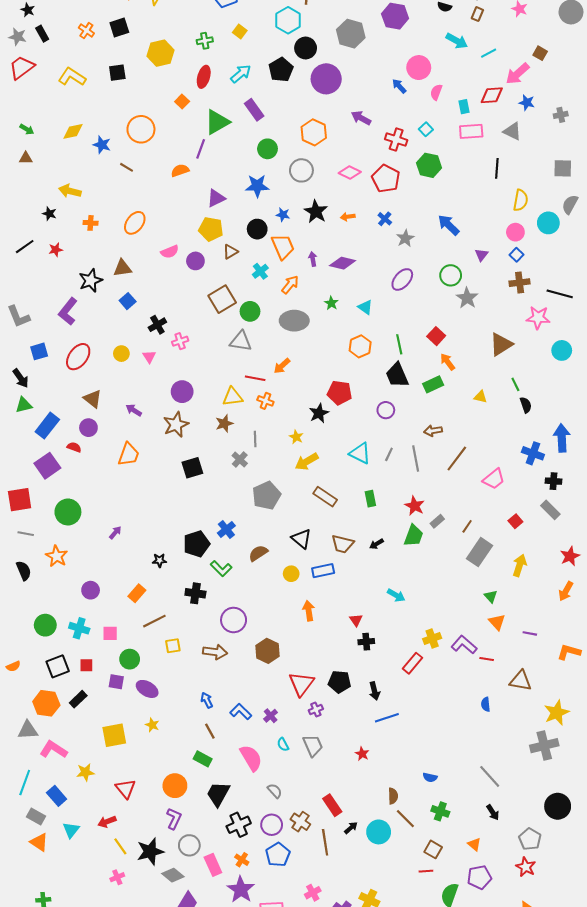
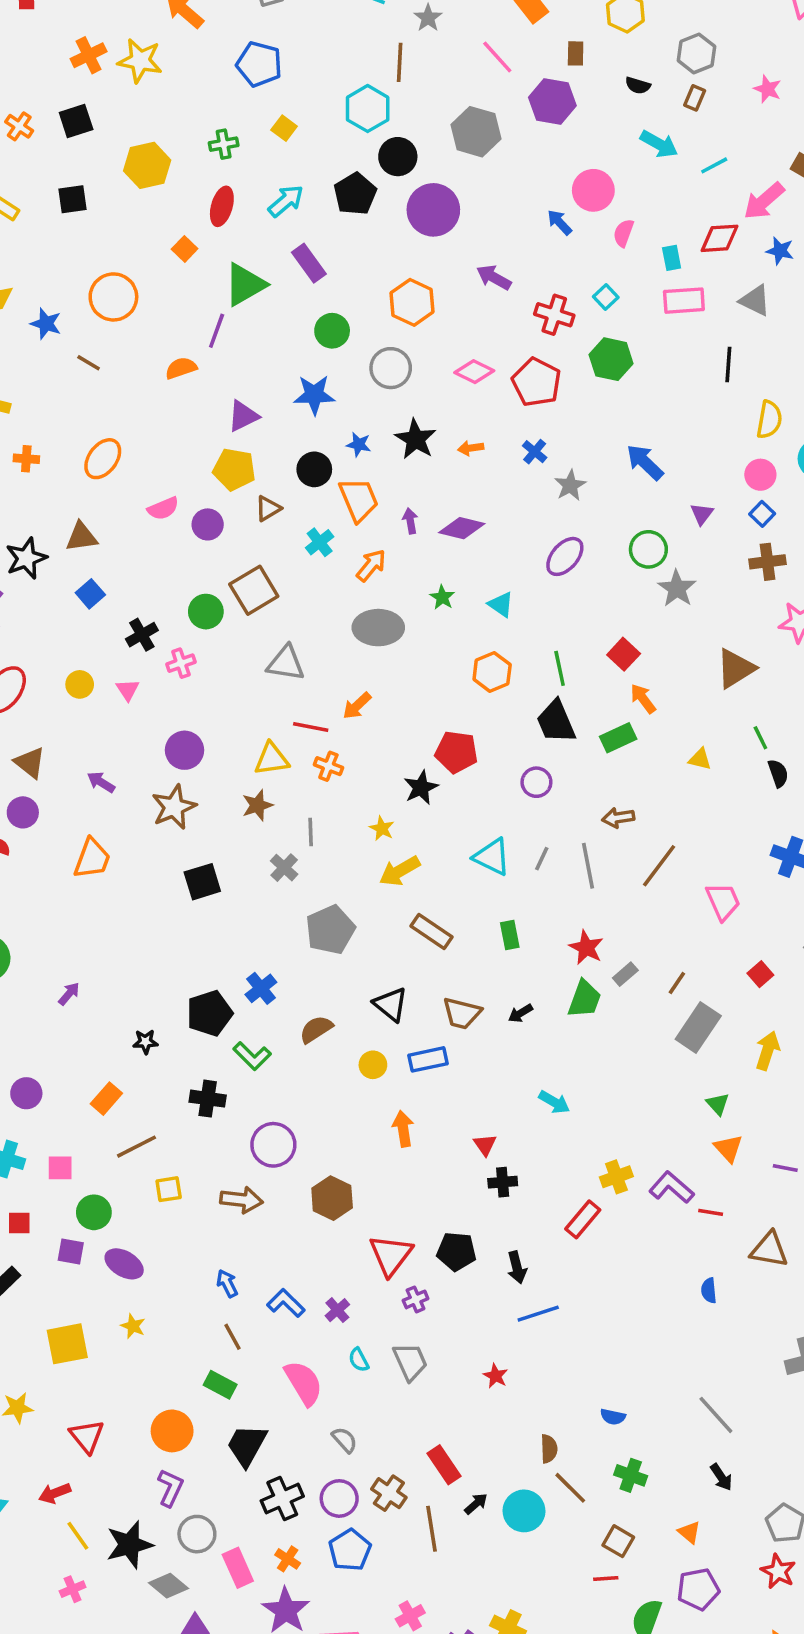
green circle: (250, 311) -> (206, 612), moved
pink trapezoid: (494, 479) -> (723, 901), turned -75

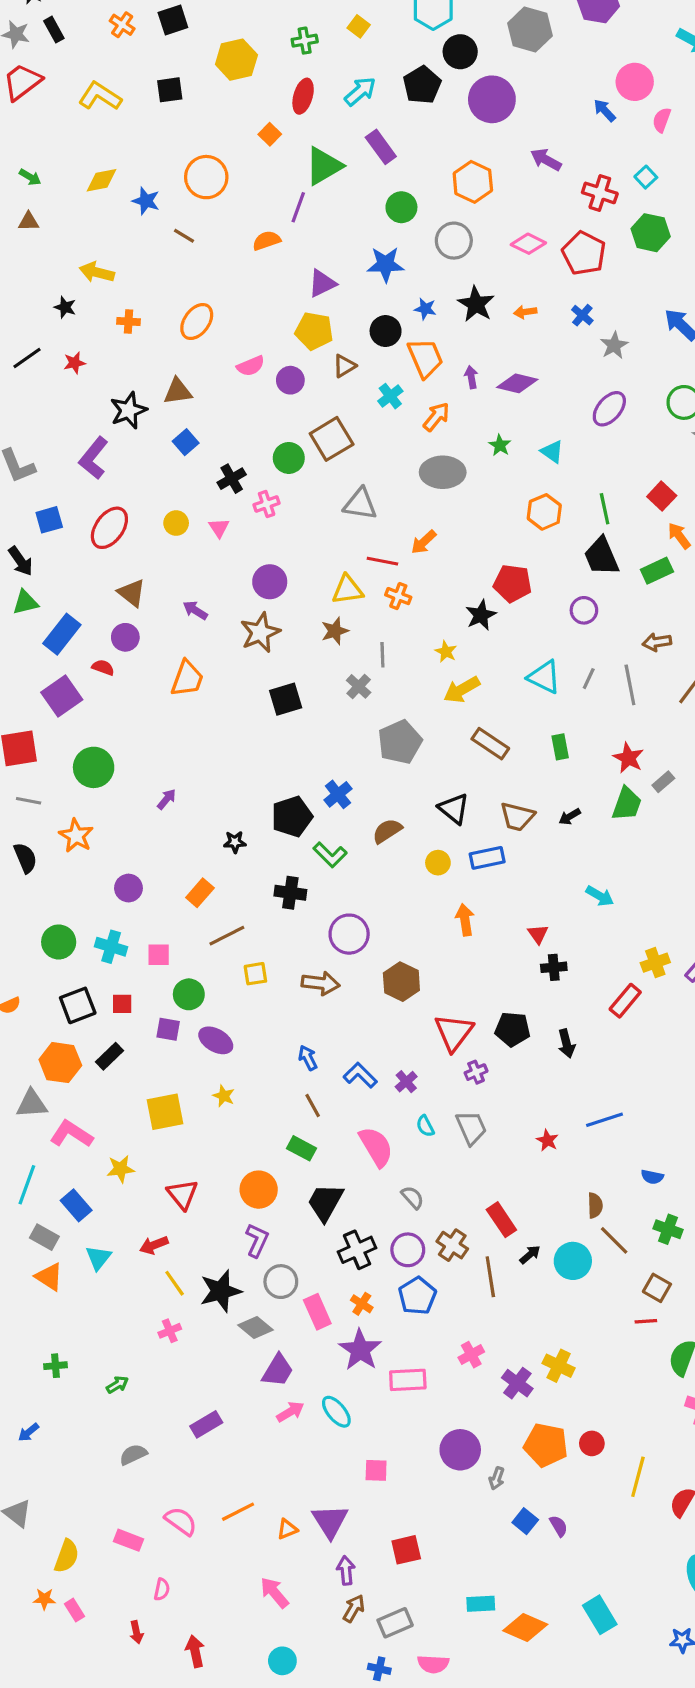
blue line: (538, 1314) -> (605, 1120), moved

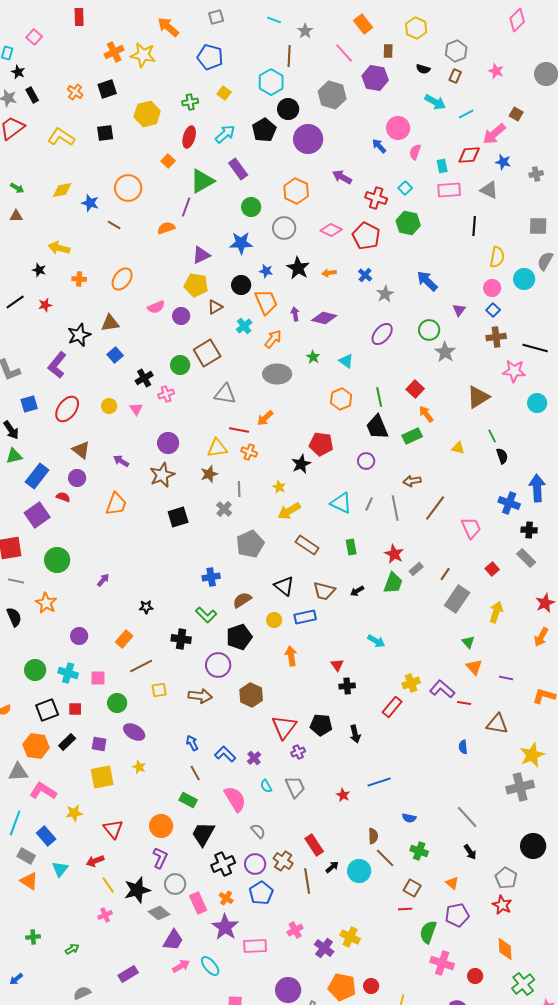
blue cross: (338, 794) -> (211, 577), turned 30
black pentagon: (292, 817) -> (239, 637), moved
purple square: (168, 1029) -> (99, 744), moved

